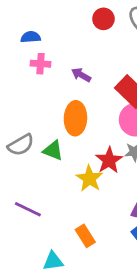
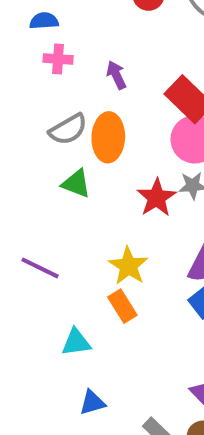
purple arrow: (81, 75) -> (116, 75), turned 36
gray semicircle: (21, 145) -> (68, 129), moved
yellow star: (89, 179) -> (128, 266), moved

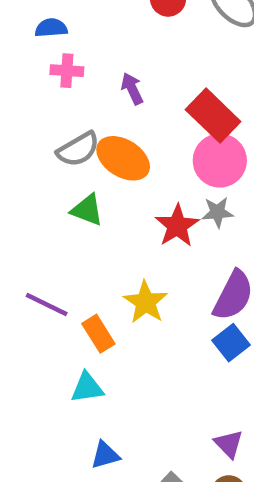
orange ellipse: (108, 137) -> (123, 158), turned -60
orange rectangle: (122, 306) -> (98, 334), moved

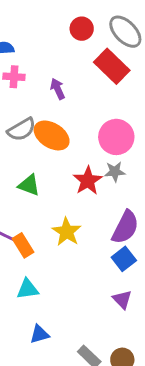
red rectangle: (213, 116) -> (112, 66), moved
green triangle: (87, 210) -> (29, 185), moved
orange rectangle: (98, 334) -> (23, 245), moved
purple triangle: (229, 444) -> (122, 300), moved

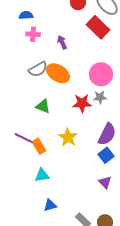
red star: (88, 181) -> (82, 103), turned 30

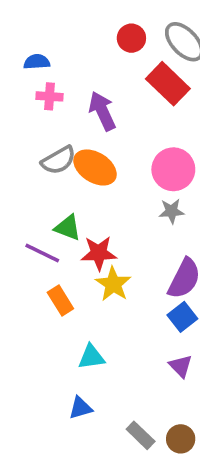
purple arrow: (62, 42) -> (102, 111), size x1.5
red star: (82, 103) -> (99, 253), moved
purple line: (24, 138) -> (42, 253), moved
cyan triangle: (42, 175) -> (91, 357), moved

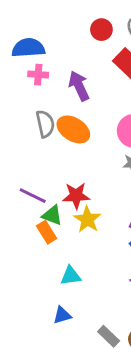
blue semicircle: (37, 62) -> (28, 48), size x1.6
gray semicircle: (59, 160) -> (45, 124), turned -72
green triangle: (68, 228) -> (52, 215), moved

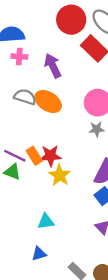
red circle: (101, 30) -> (71, 20), size x1.6
gray semicircle: (45, 124) -> (25, 97), turned -60
green triangle: (52, 215) -> (12, 172), moved
orange rectangle: (47, 232) -> (34, 156), moved

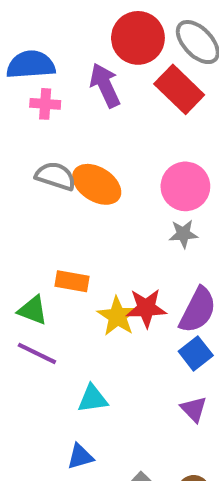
purple arrow: (53, 66) -> (105, 85), moved
purple line: (15, 156) -> (37, 353), moved
orange rectangle: (34, 156) -> (72, 281), turned -48
red star: (50, 156) -> (146, 308), moved

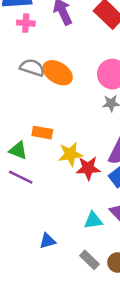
red star: (146, 308) -> (88, 168), moved
yellow star: (117, 316) -> (70, 154), turned 30
cyan triangle: (93, 399) -> (93, 220), moved

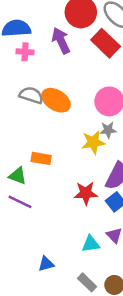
yellow star: (70, 154) -> (93, 142), moved

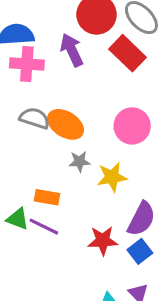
pink cross: (25, 52) -> (27, 64), size x1.5
gray star: (108, 130) -> (79, 162), moved
purple line: (20, 202) -> (44, 227), moved

